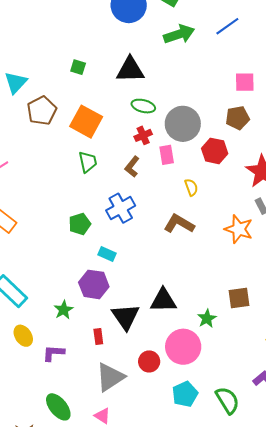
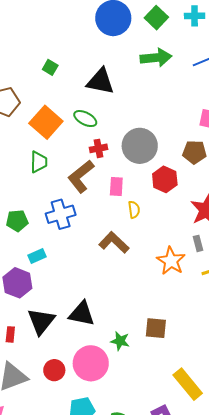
green ellipse: (143, 106) -> (85, 119), moved
pink rectangle: (167, 155) -> (116, 187), moved
brown L-shape: (132, 167) -> (81, 176), size x1.6
cyan rectangle: (107, 254) -> (37, 256), turned -60
green star: (207, 318) -> (120, 341), turned 30

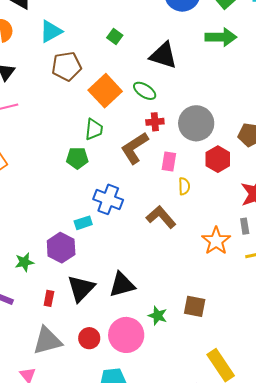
blue cross: (61, 214) -> (108, 199), moved, turned 32
green pentagon: (17, 221) -> (77, 158), moved
black triangle: (82, 314) -> (122, 285), turned -32

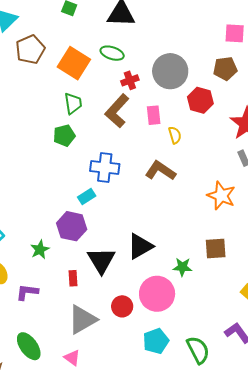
orange star: (216, 241) -> (221, 196), moved

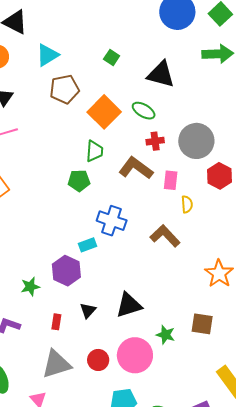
brown L-shape: (117, 111) -> (136, 168), turned 72
black triangle: (101, 260) -> (88, 310), size x0.6

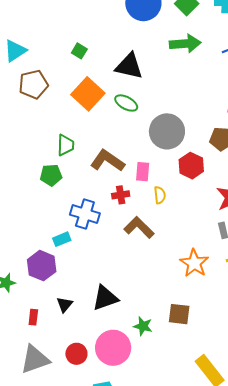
green ellipse: (144, 111) -> (126, 103), moved
orange square: (104, 112) -> (88, 94), moved
red cross: (155, 141) -> (121, 195), moved

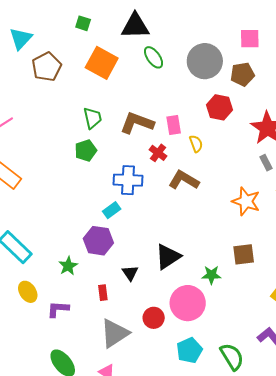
green ellipse: (126, 103) -> (154, 57), moved, turned 40
gray circle: (167, 131) -> (205, 61), moved
red cross: (121, 195) -> (158, 153), turned -30

